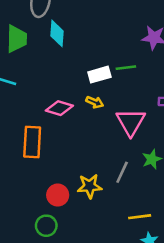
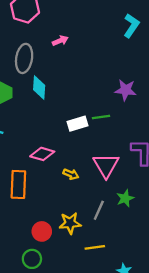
yellow arrow: (95, 102) -> (71, 174), moved
yellow line: (140, 217) -> (95, 247), moved

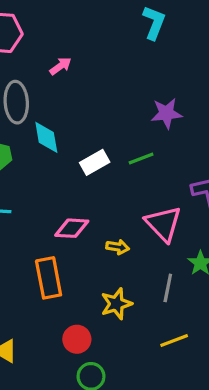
white rectangle: (77, 124) -> (95, 162), moved
yellow star: (70, 223) -> (116, 304), moved
red circle: (42, 231) -> (77, 339), moved

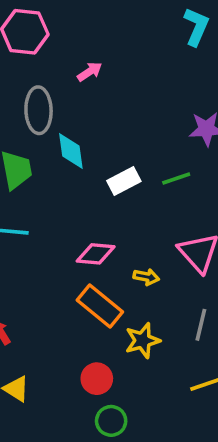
orange rectangle: (49, 278) -> (100, 306), moved, turned -42

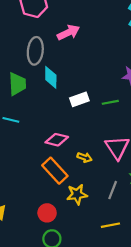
pink arrow: (90, 72) -> (68, 32), size x1.5

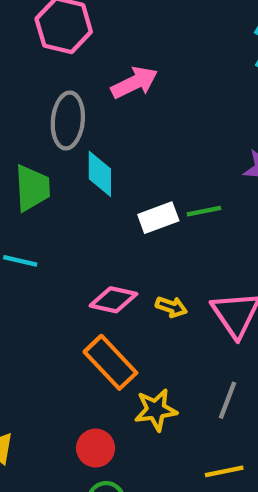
green line: (110, 102) -> (204, 211), moved
yellow arrow: (85, 157) -> (171, 307), moved

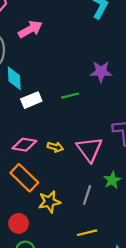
white rectangle: (158, 218) -> (31, 100), moved

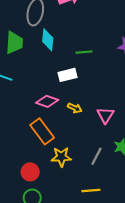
green line: (70, 96) -> (84, 52), moved
white rectangle: (31, 100) -> (67, 75), moved
pink triangle: (89, 149) -> (105, 115), size x0.7

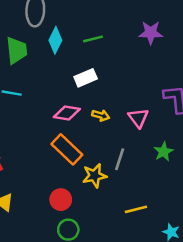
cyan diamond: (48, 40) -> (55, 40), turned 30
green line: (84, 52) -> (93, 39), moved
gray line: (97, 156) -> (120, 159), moved

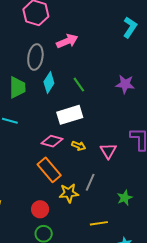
green line: (93, 39) -> (79, 85), turned 63
white rectangle: (86, 78) -> (70, 115), size x1.4
green star: (163, 152) -> (125, 198), moved

